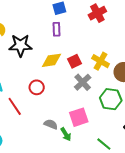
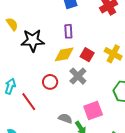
purple rectangle: (56, 29) -> (68, 31), moved
red square: (75, 61) -> (87, 55), turned -32
gray cross: (83, 82) -> (78, 76), moved

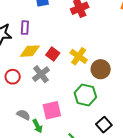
purple rectangle: (68, 31) -> (25, 28), moved

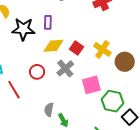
green hexagon: (85, 95) -> (112, 101), moved
pink square: (52, 110) -> (91, 85), moved
gray semicircle: (23, 115) -> (49, 110), turned -104

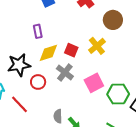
black star: (23, 29) -> (19, 65), moved
yellow cross: (102, 49) -> (97, 46), turned 30
brown circle: (125, 62) -> (113, 20), moved

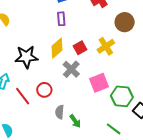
purple rectangle: (38, 31) -> (61, 19), moved
red square: (71, 50) -> (80, 48), turned 32
yellow diamond: (48, 53) -> (57, 48), turned -30
red circle: (38, 82) -> (44, 90), moved

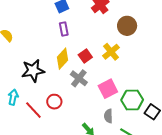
gray semicircle: (60, 112) -> (108, 116), moved

